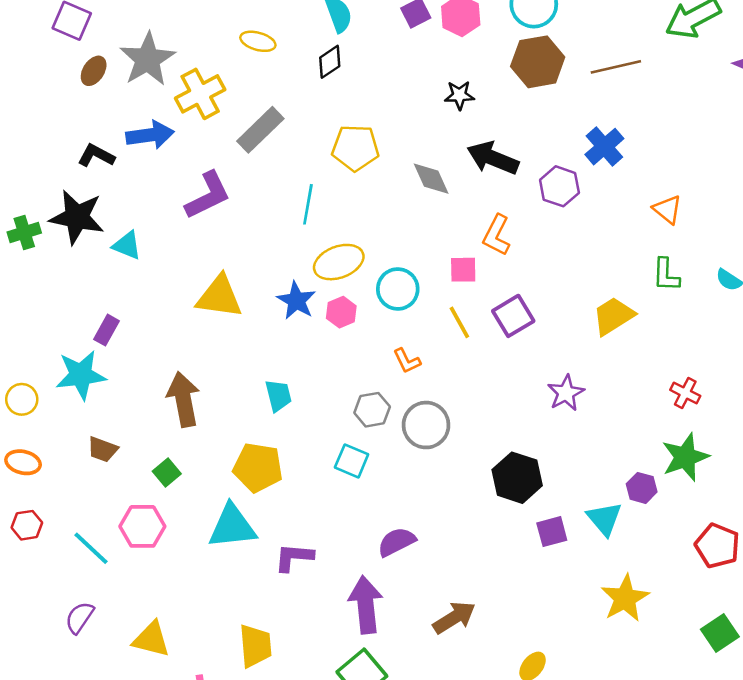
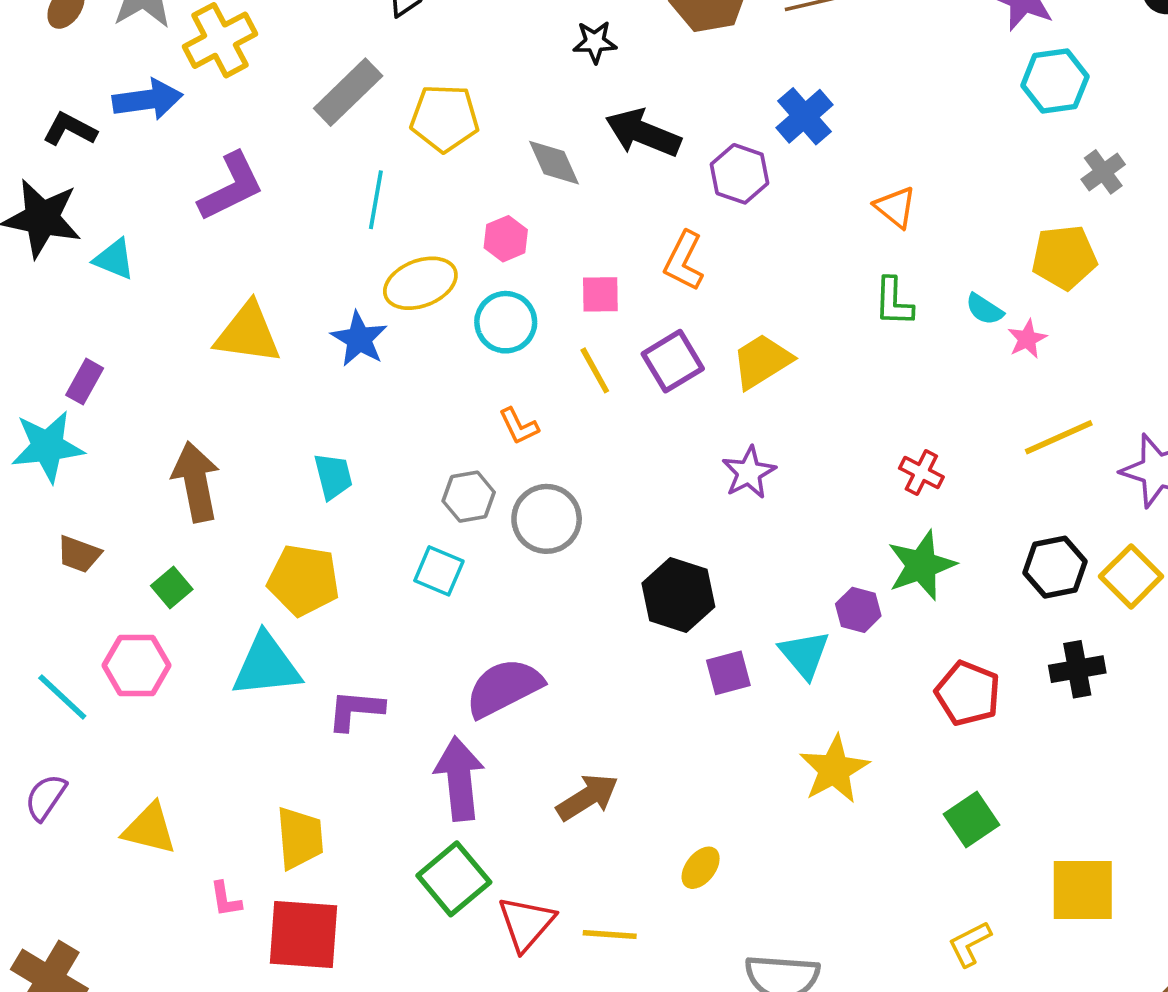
gray rectangle: (260, 130) -> (348, 92), moved
orange L-shape: (497, 235) -> (684, 261), moved
pink hexagon: (341, 312) -> (506, 239), moved
yellow trapezoid: (613, 316) -> (762, 361), moved
purple semicircle: (396, 542) -> (504, 688), size x1.4

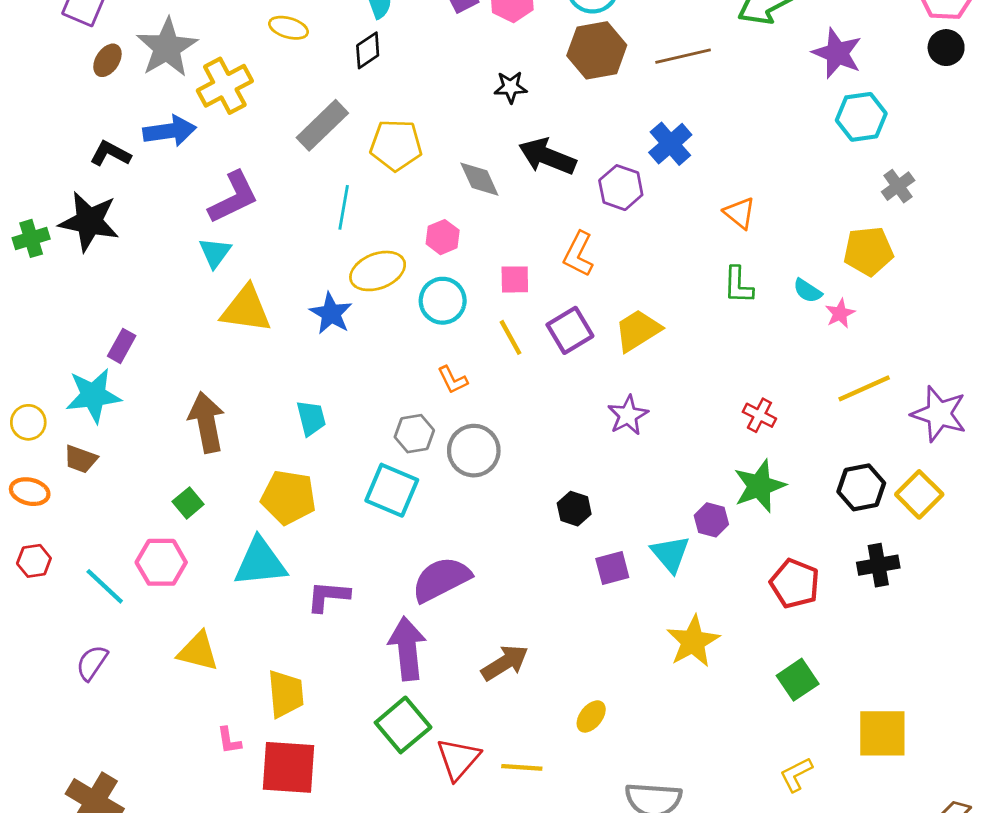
cyan triangle: (114, 259) -> (215, 253), moved, turned 44
brown trapezoid: (79, 554) -> (81, 459), moved
cyan square: (439, 571) -> (392, 490), size x1.4
black hexagon: (678, 595) -> (574, 509), size x0.6
yellow triangle: (149, 829) -> (198, 651), moved

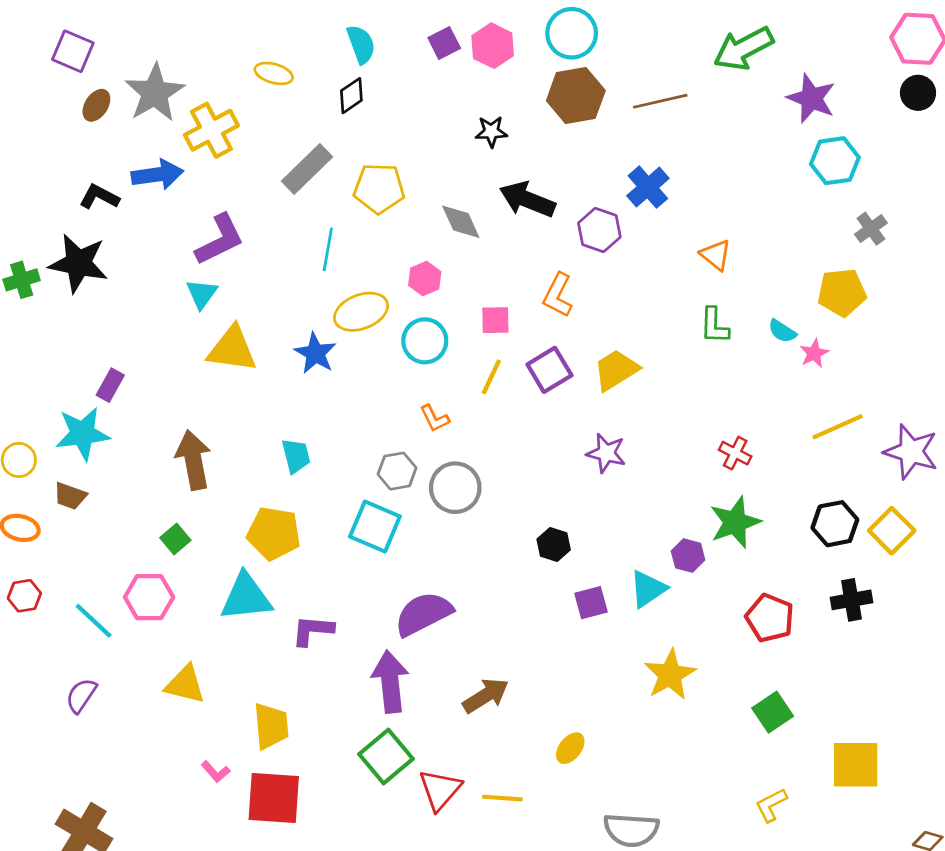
yellow line: (511, 337) -> (491, 377), turned 54
purple star: (628, 415) -> (606, 453), turned -30
cyan triangle: (670, 554) -> (648, 589), turned 36
pink L-shape: (229, 741) -> (216, 772), turned -32

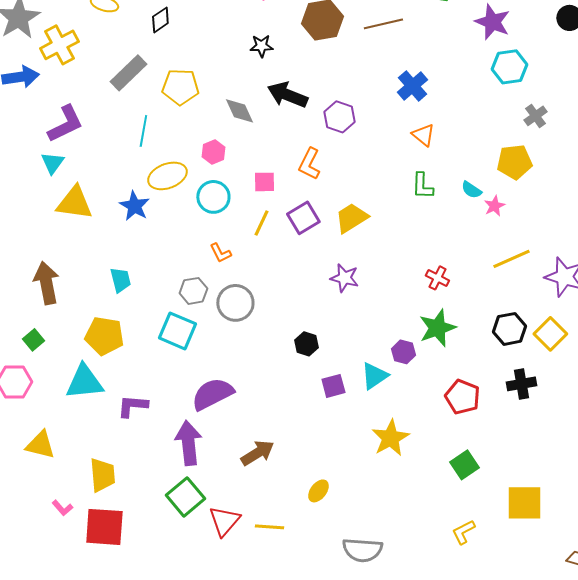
blue cross: (648, 187) -> (412, 86), moved

